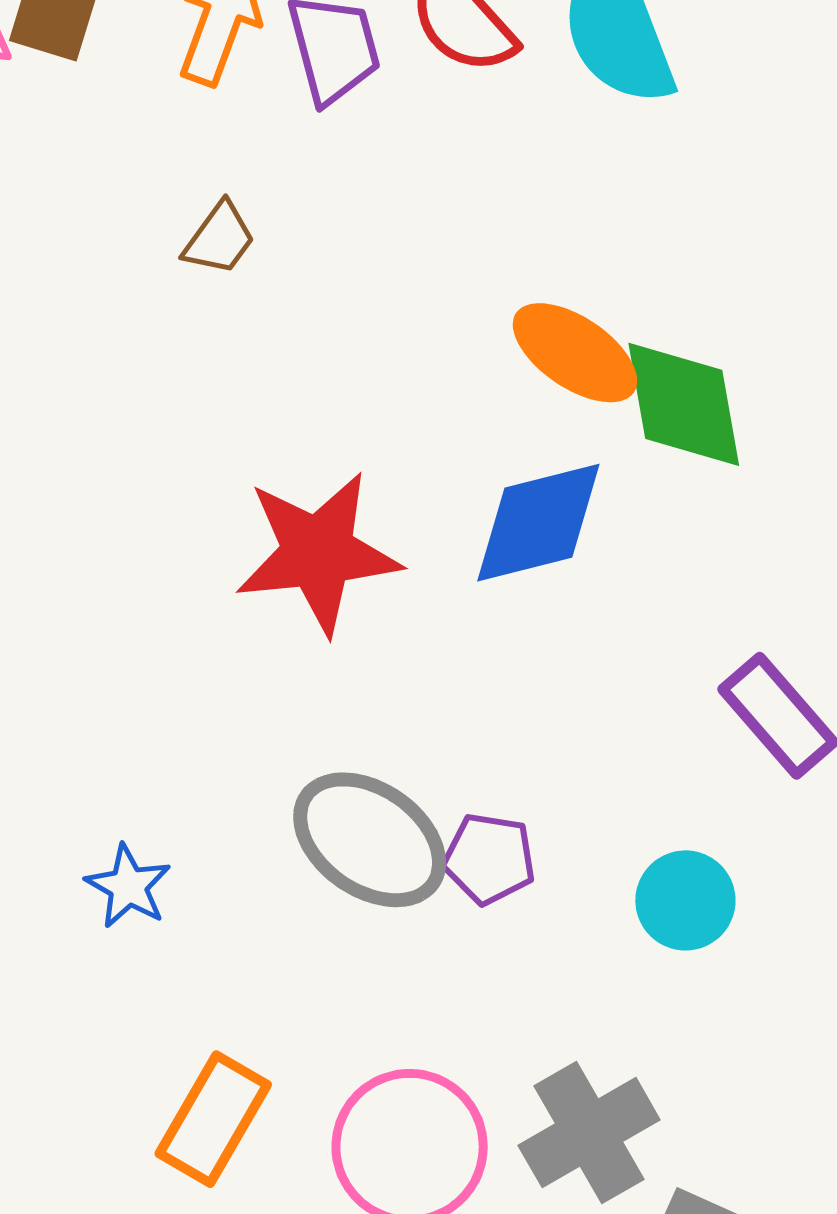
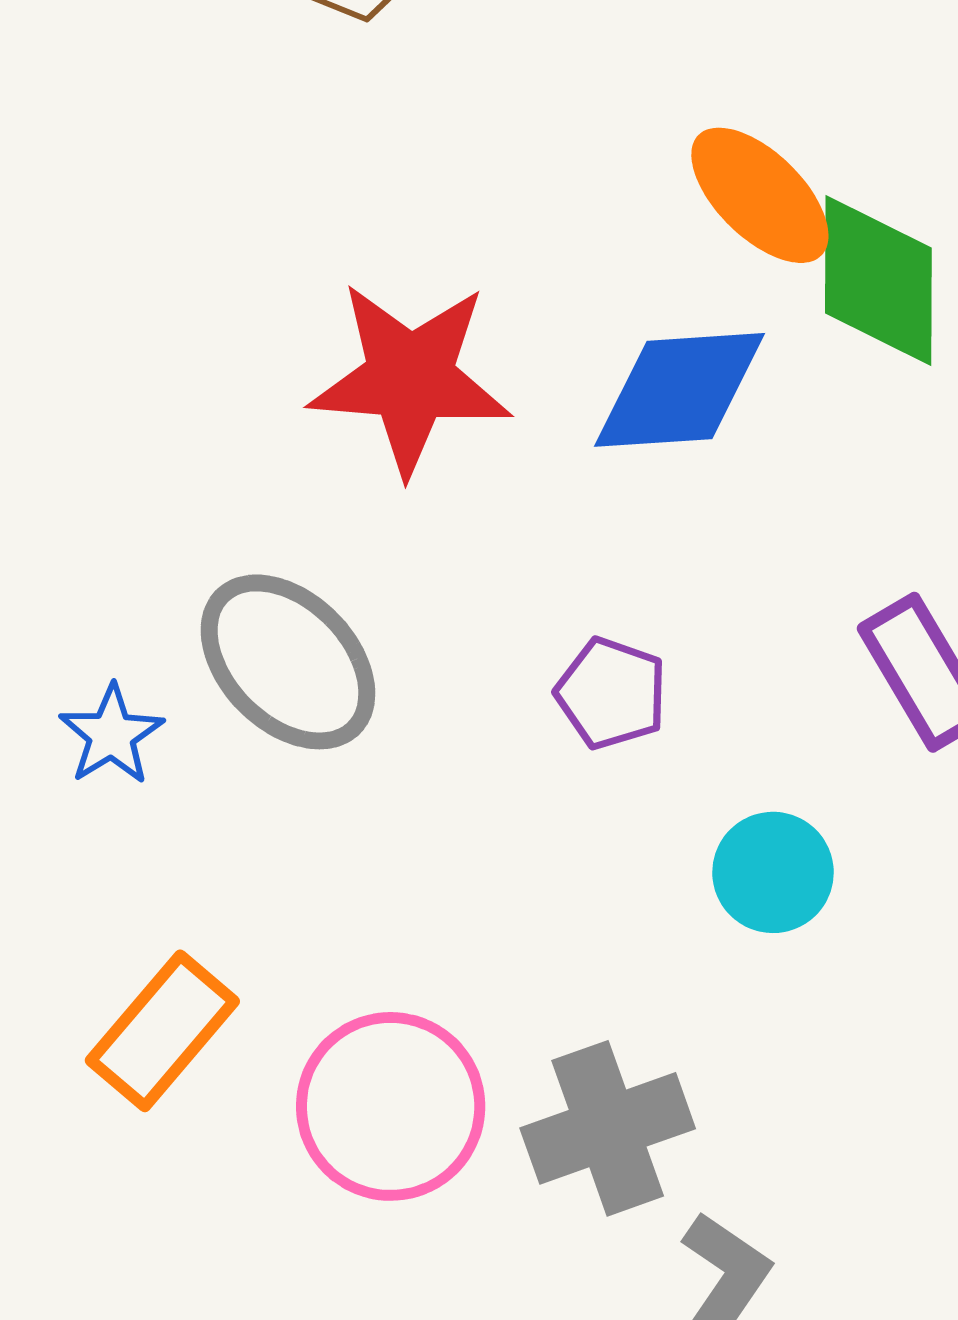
gray ellipse: (370, 840) -> (288, 662), moved
purple pentagon: (489, 859) -> (611, 693), moved

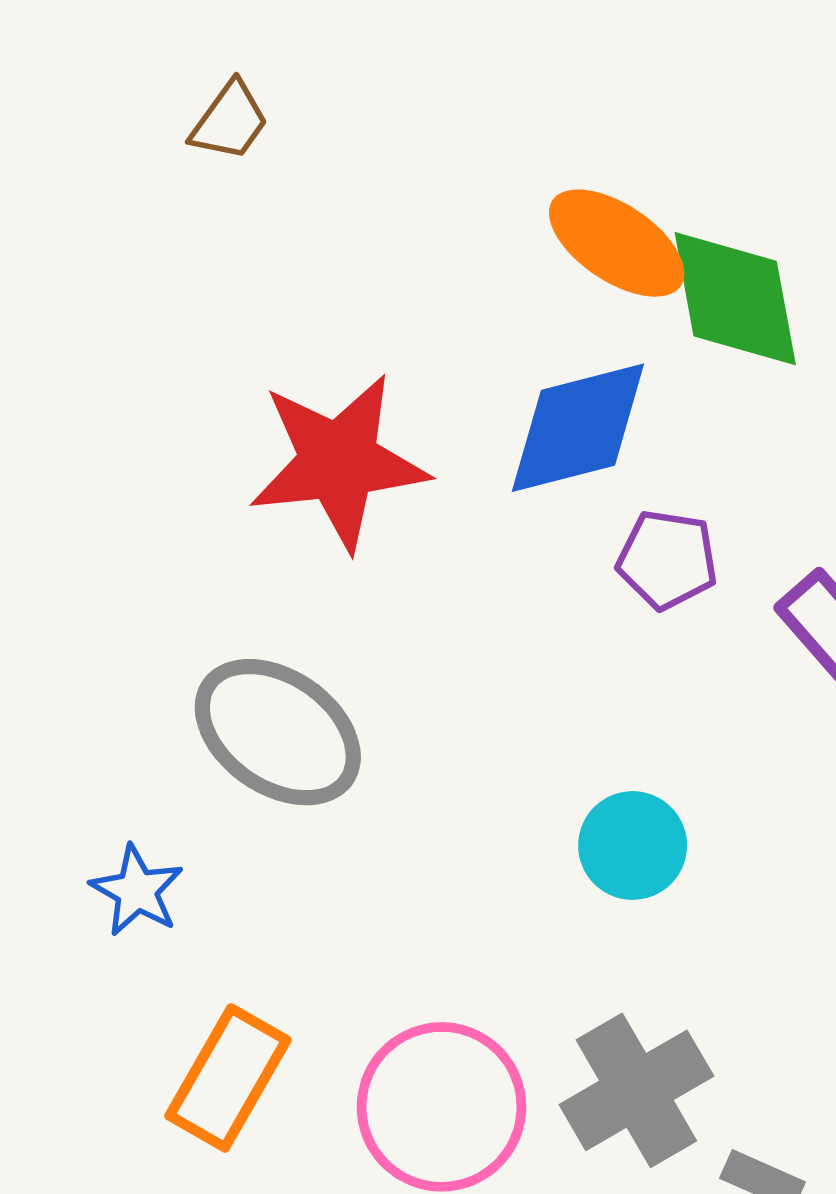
purple pentagon: (611, 693) -> (667, 560), moved
blue star: (112, 735) -> (137, 891), moved
cyan circle: (773, 872) -> (633, 846), moved

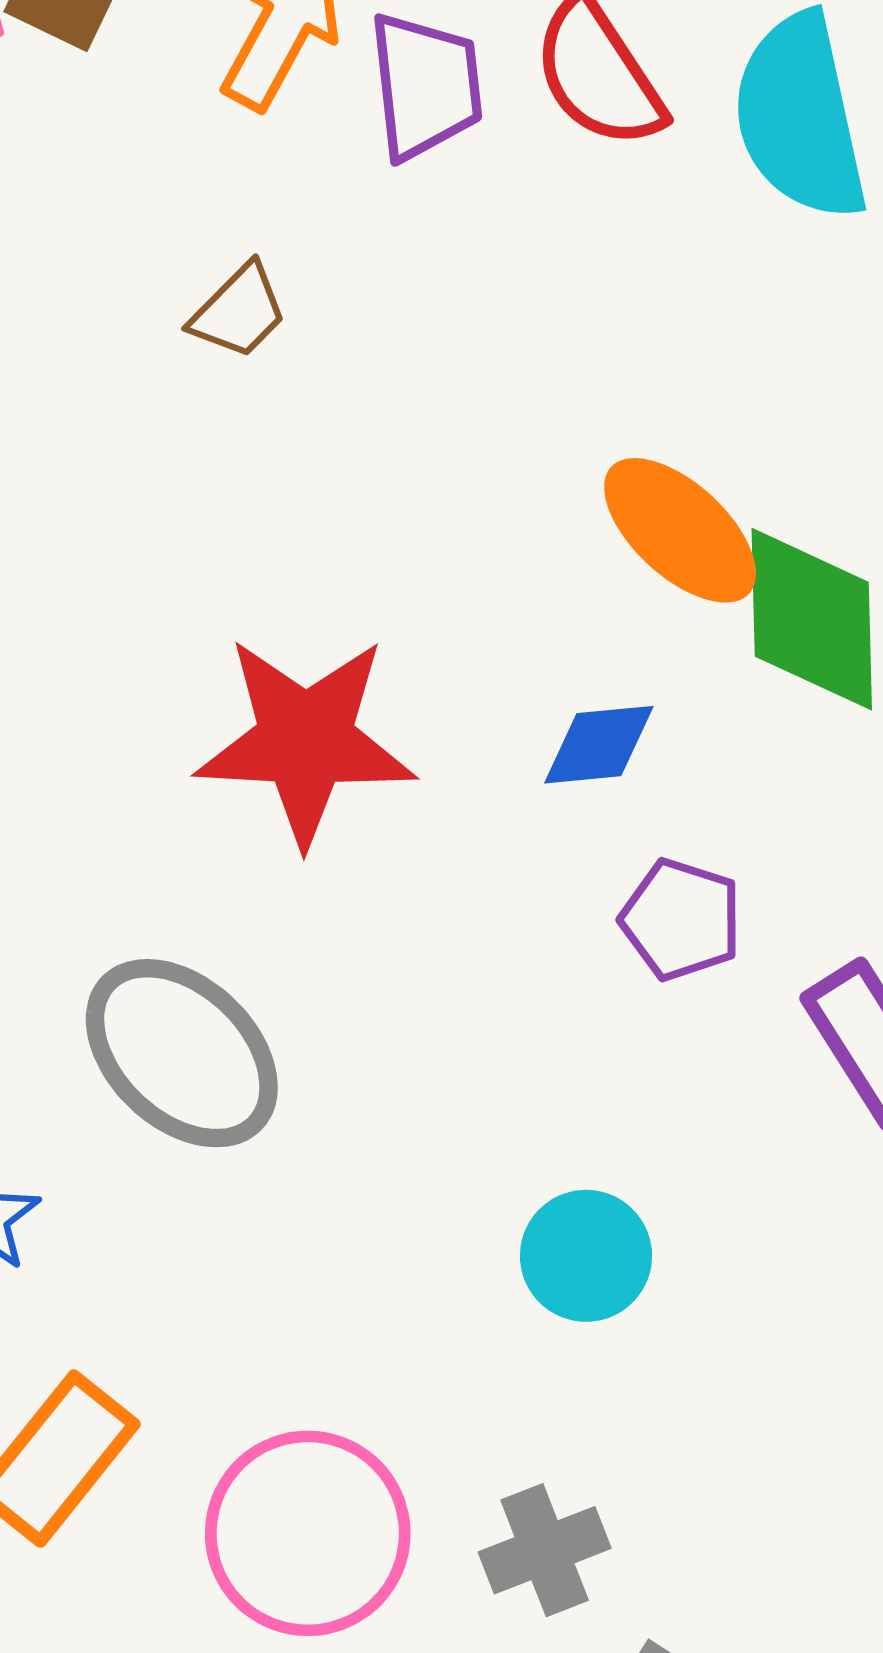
blue diamond: (578, 428) -> (599, 745), size x0.6
gray cross: (636, 1090) -> (545, 1550), size x0.7

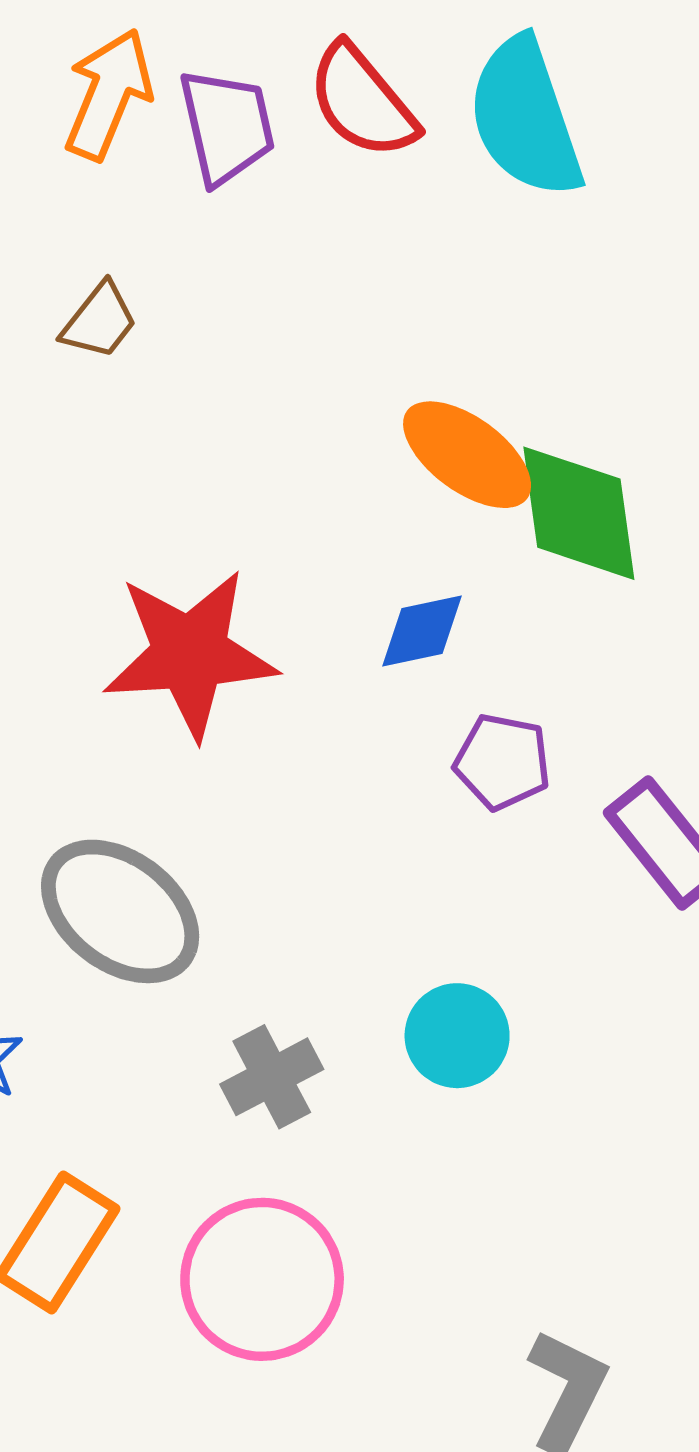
gray cross: (545, 1550) -> (272, 1077), moved

